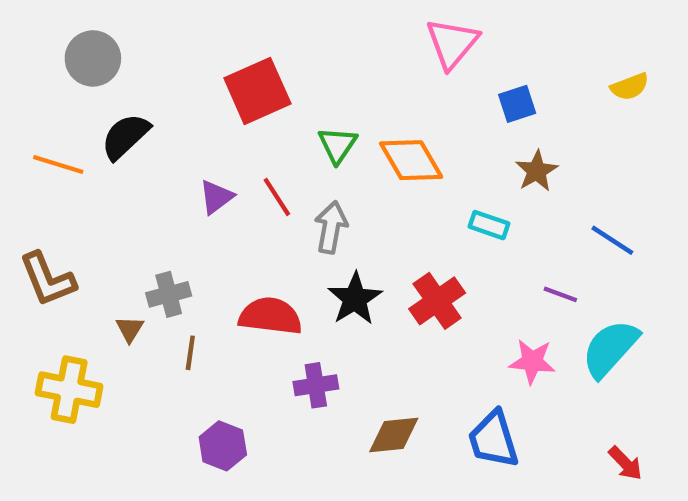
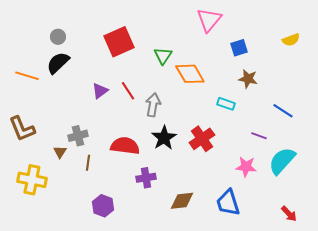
gray circle: (93, 58) -> (58, 37), moved, size x0.6
green triangle: (337, 145) -> (163, 56), moved
brown star: (537, 171) -> (248, 79), turned -30

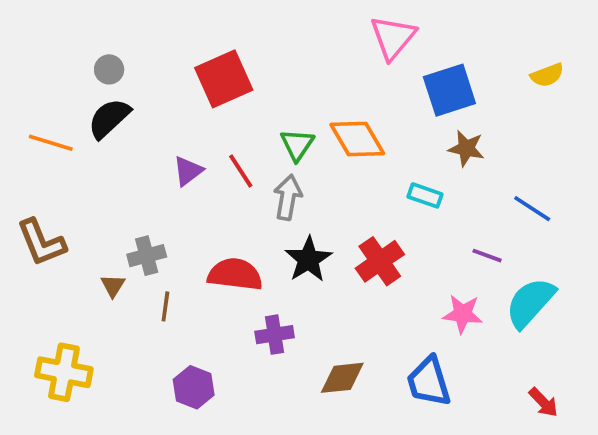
blue square: (239, 48) -> (449, 90), size x1.6
green triangle: (163, 56) -> (297, 145), moved
yellow cross: (32, 180) -> (64, 372), moved

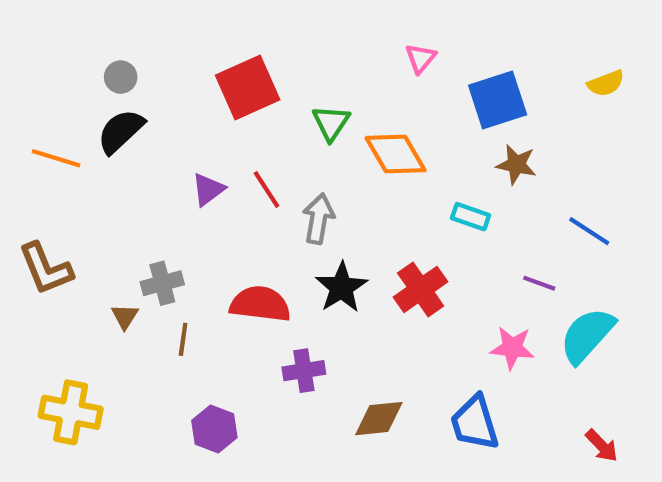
pink triangle: (393, 37) -> (421, 58), moved, size x0.6
green triangle: (297, 145) -> (331, 123), moved

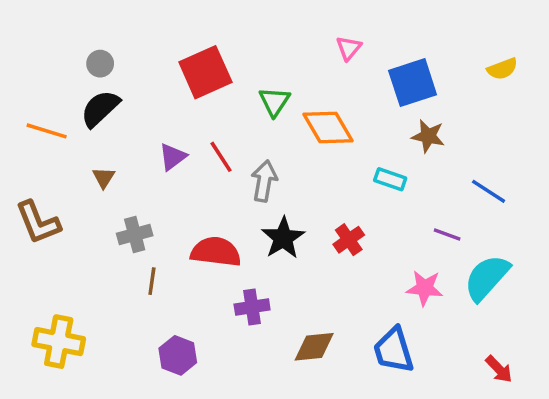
red cross: (421, 289) -> (349, 240), size x0.7
brown triangle: (125, 317) -> (104, 178), moved

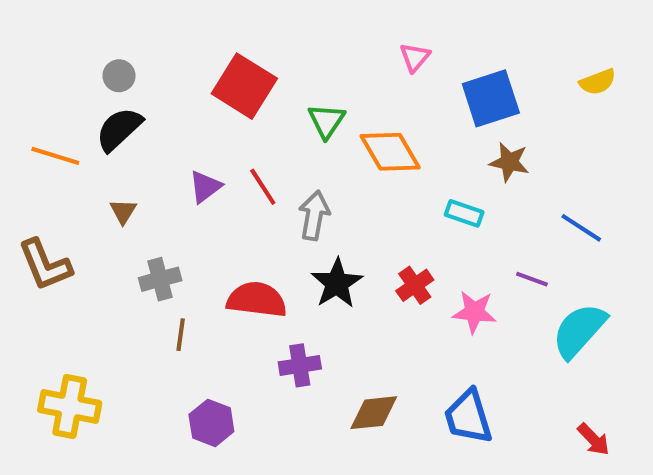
red square: (205, 72) -> (244, 86), turned -34
pink star: (425, 288) -> (474, 312), moved

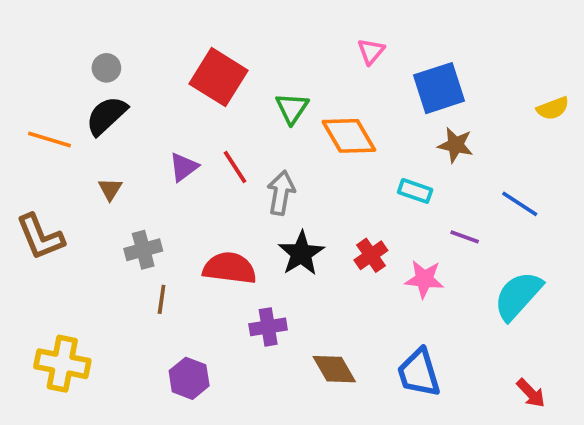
yellow semicircle: (598, 82) -> (553, 108), moved
purple line: (532, 279) -> (465, 237), moved
brown diamond: (374, 413) -> (334, 369), turned 66

